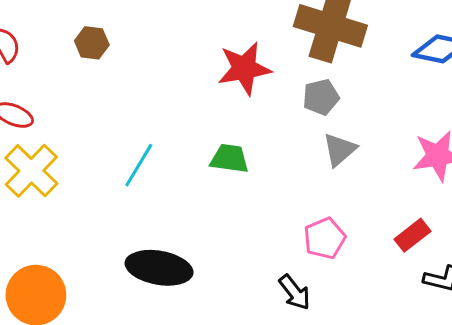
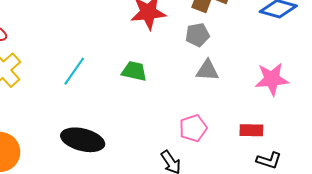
gray triangle: (340, 150) -> (207, 70), turned 40
red rectangle: (412, 235) -> (251, 130), turned 35

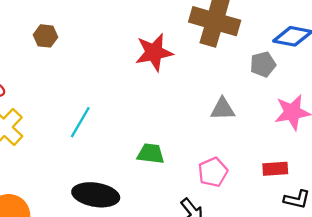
gray pentagon: (197, 35) -> (263, 64), moved
green trapezoid: (134, 71) -> (151, 154), moved

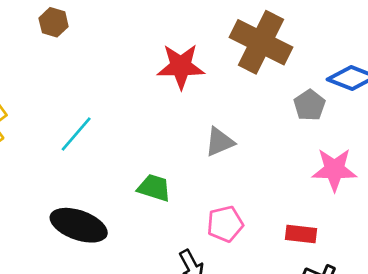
gray pentagon: (263, 64) -> (310, 105), turned -30
gray triangle: (223, 109) -> (220, 142), moved, turned -32

